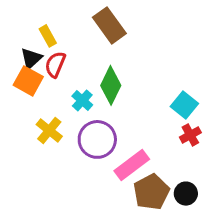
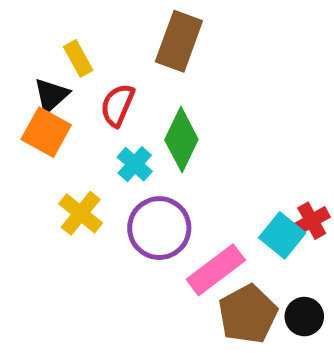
brown rectangle: (109, 25) -> (179, 41), turned 56
red semicircle: (55, 64) -> (117, 105), moved
cyan square: (184, 105) -> (282, 235), moved

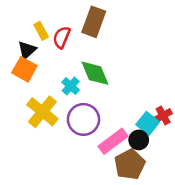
red semicircle: (117, 105) -> (62, 37), moved
green diamond: (181, 140) -> (95, 73), turned -48
yellow cross: (81, 213) -> (42, 112), size x1.4
black circle: (304, 317) -> (139, 140), moved

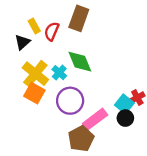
orange square: (24, 69) -> (34, 93), moved
yellow cross: (42, 112) -> (35, 74), moved
black circle: (139, 140) -> (125, 118), moved
brown pentagon: (130, 164) -> (81, 139), moved

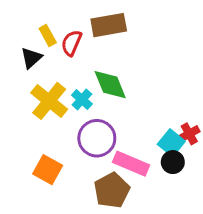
brown rectangle: (79, 18) -> (109, 25), turned 60
orange square: (34, 93) -> (48, 170), moved
pink rectangle: (95, 119) -> (131, 164), turned 60

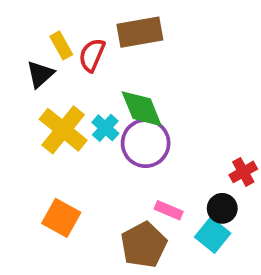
purple circle: (97, 138) -> (146, 143), moved
cyan square: (171, 143) -> (213, 235), moved
pink rectangle: (131, 164) -> (169, 210), size x0.6

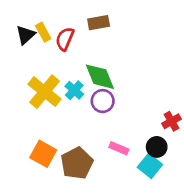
brown rectangle: (140, 32) -> (99, 23), size x0.7
black triangle: (40, 74) -> (26, 35), moved
purple circle: (146, 143) -> (103, 101), size x0.7
brown pentagon: (144, 245) -> (77, 163), moved

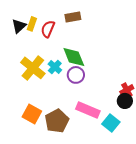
yellow rectangle: (43, 32) -> (32, 24), turned 48
black circle: (157, 147) -> (125, 101), moved
pink rectangle: (119, 148) -> (88, 110), size x1.6

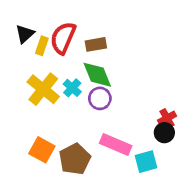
brown rectangle: (73, 17) -> (96, 44), moved
yellow rectangle: (32, 24) -> (42, 46), moved
red semicircle: (48, 29) -> (63, 38), size x1.4
cyan square: (111, 123) -> (146, 162), turned 36

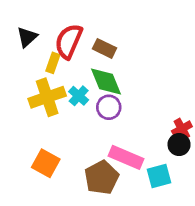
brown rectangle: (96, 44) -> (104, 48), turned 36
yellow rectangle: (42, 46) -> (53, 63), moved
yellow cross: (43, 89) -> (47, 97), turned 32
brown pentagon: (75, 159) -> (102, 178), moved

